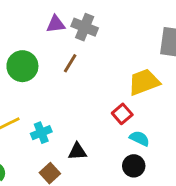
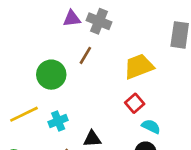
green circle: (22, 66) -> (51, 75), moved
yellow trapezoid: (144, 82) -> (139, 66), moved

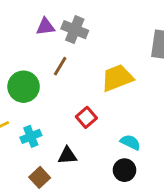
red square: (135, 103) -> (86, 117), moved

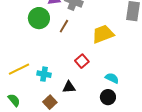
green circle: (24, 87) -> (39, 18), moved
cyan cross: (31, 136) -> (44, 74), turned 32

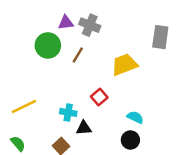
cyan cross: (44, 74) -> (68, 112), moved

